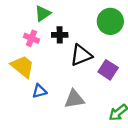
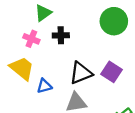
black triangle: (81, 55) -> (81, 73), moved
blue triangle: (39, 91) -> (44, 86), moved

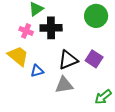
black cross: (61, 35) -> (51, 28), size x1.5

